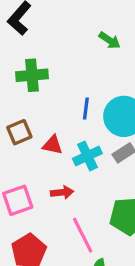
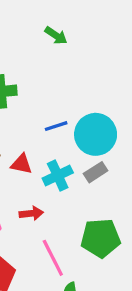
green arrow: (110, 40) -> (56, 36), moved
blue line: (86, 108) -> (56, 126), turned 65

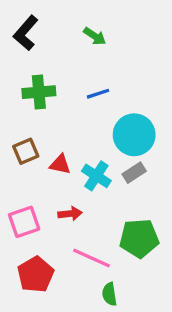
blue line: (56, 126) -> (98, 94), moved
cyan cross: (58, 176) -> (96, 176), turned -32
pink line: (53, 258) -> (91, 258), turned -39

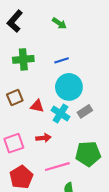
cyan circle: (134, 135) -> (69, 87), moved
pink line: (91, 258) -> (57, 167), turned -40

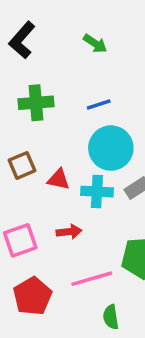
cyan cross: (60, 113) -> (97, 192), turned -30

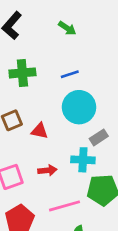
cyan cross: (97, 192) -> (83, 160), moved

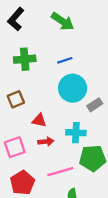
green arrow: (67, 28) -> (63, 21), size x1.5
red triangle: (40, 131) -> (39, 120), moved
gray rectangle: (99, 137) -> (95, 105), moved

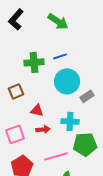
green cross: (25, 59) -> (34, 62), moved

